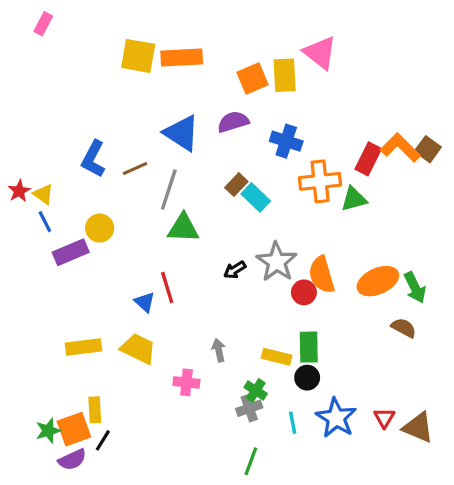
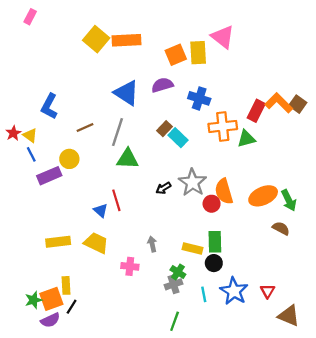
yellow square: (138, 56) -> (96, 39), turned 30
blue L-shape: (93, 159) -> (49, 106), moved
brown line: (135, 169) -> (85, 128), moved
brown triangle: (418, 427) -> (289, 316), moved

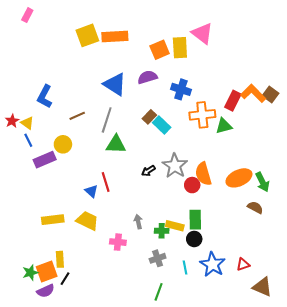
yellow square: (96, 39) -> (87, 35), turned 30
green cross: (178, 272) -> (162, 231), moved, turned -32
red triangle: (268, 291) -> (243, 264), turned 40

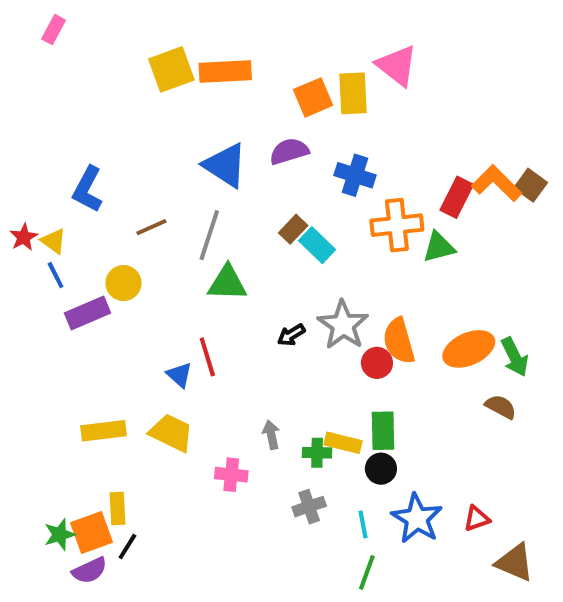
green line: (159, 292) -> (367, 572), moved

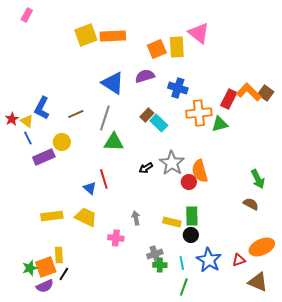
blue L-shape: (88, 189) -> (42, 108), moved
orange ellipse: (469, 349) -> (262, 247), moved
green cross: (317, 453) -> (160, 265), moved

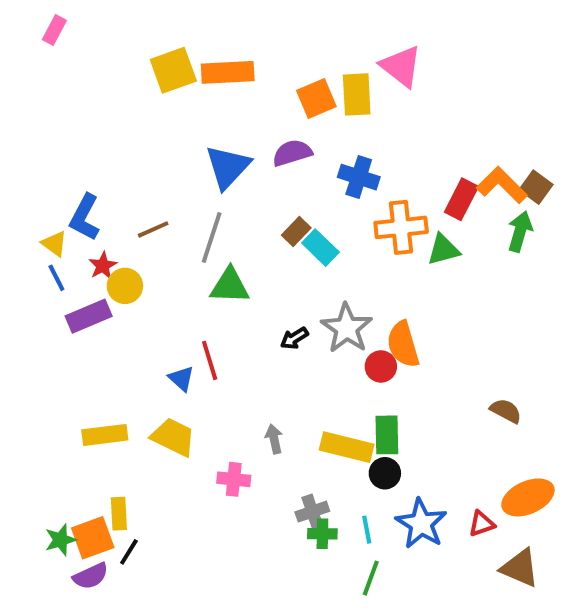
blue triangle: (113, 83) -> (228, 167), turned 40
red star: (12, 119) -> (103, 266), moved
green arrow: (258, 179) -> (520, 231), moved, turned -138
yellow rectangle: (172, 222) -> (347, 447), size x1.4

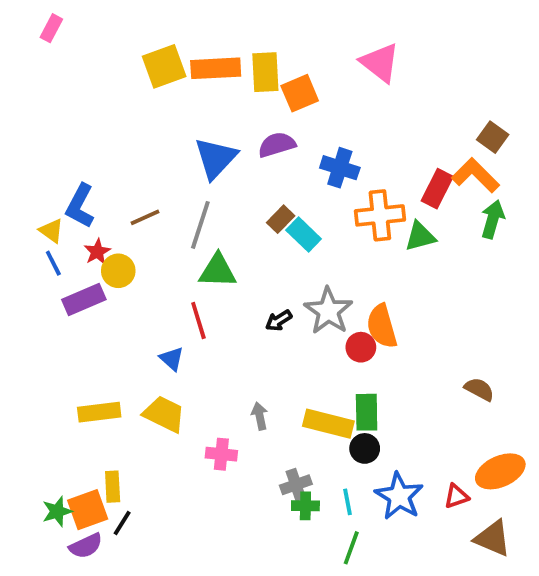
yellow rectangle: (357, 94) -> (265, 72), moved
brown square: (536, 187) -> (493, 137), moved
red line: (210, 360) -> (198, 320), moved

